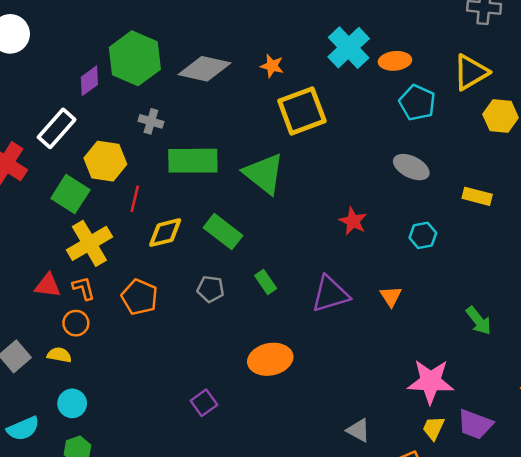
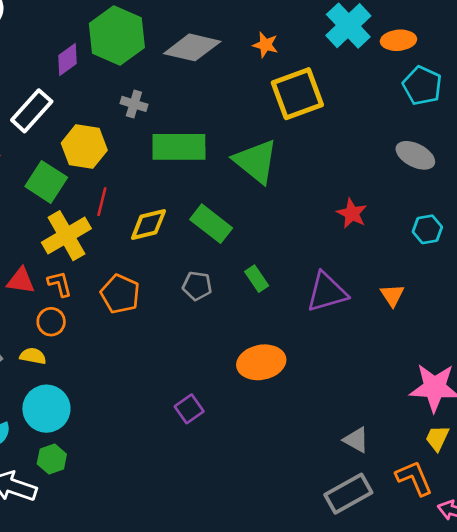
red line: (135, 199) -> (102, 202), moved
cyan circle: (72, 403) -> (46, 409), size x1.5

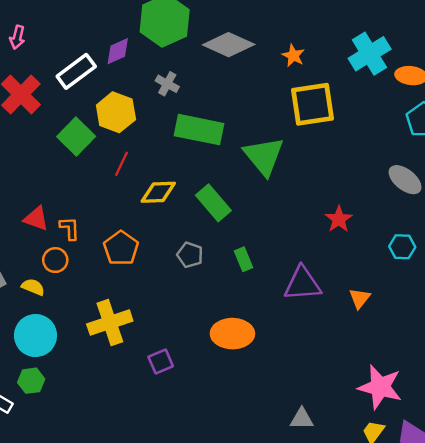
purple diamond: (68, 60) -> (118, 51), moved
yellow cross: (66, 236) -> (110, 323), moved
gray triangle: (356, 440) -> (302, 419), turned -40

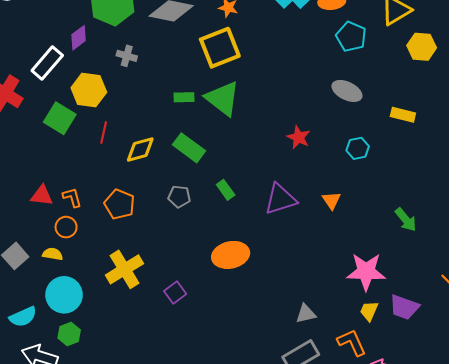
yellow square: (313, 104) -> (220, 48), moved
green rectangle: (199, 130) -> (184, 97), moved, size x0.5

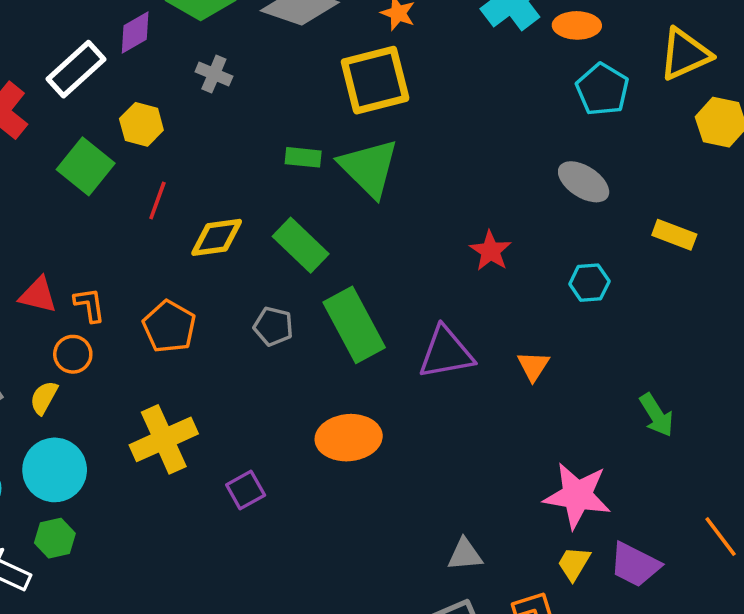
yellow hexagon: (89, 90) -> (141, 124), size x0.7
green rectangle: (226, 190) -> (354, 325), size x2.0
yellow semicircle: (53, 254) -> (44, 398), turned -78

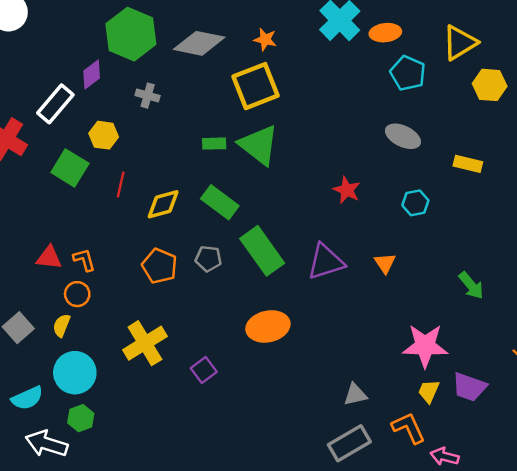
orange pentagon: (169, 327) -> (160, 266), moved

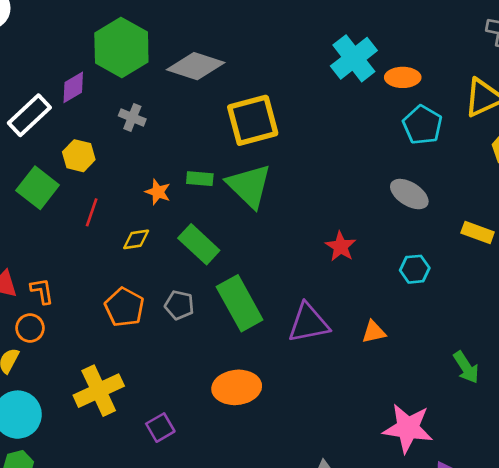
orange star: (265, 39) -> (158, 192), moved
yellow diamond: (163, 204) -> (136, 239), size x0.7
orange triangle: (385, 263) -> (374, 332), turned 45

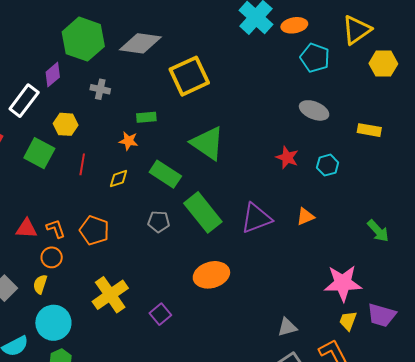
green rectangle: (200, 179) -> (146, 117), moved
green triangle: (249, 186) -> (208, 143), moved
red star: (341, 247) -> (287, 157), moved
orange pentagon: (124, 307) -> (94, 230), moved

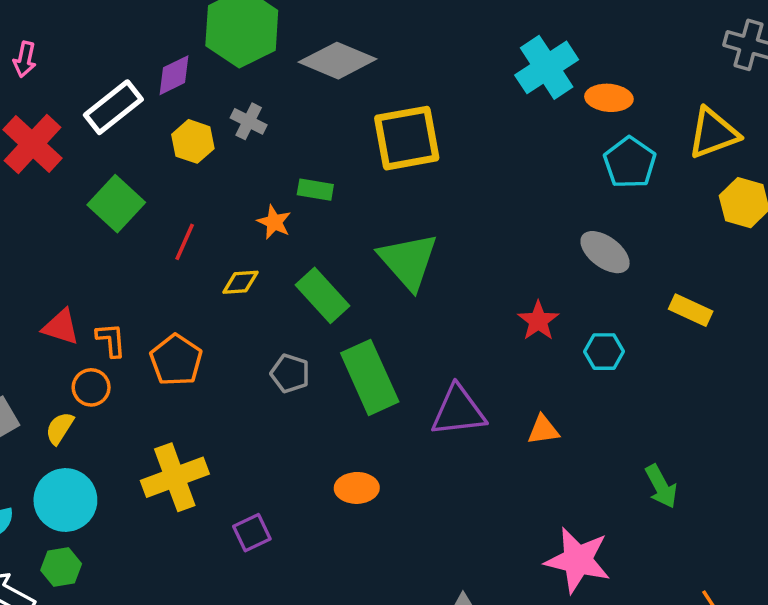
yellow hexagon: (66, 124) -> (193, 141), moved
orange ellipse: (211, 275) -> (357, 488), size x0.7

